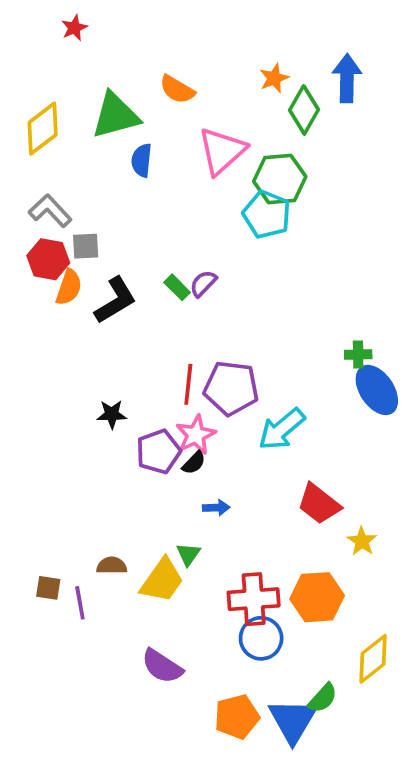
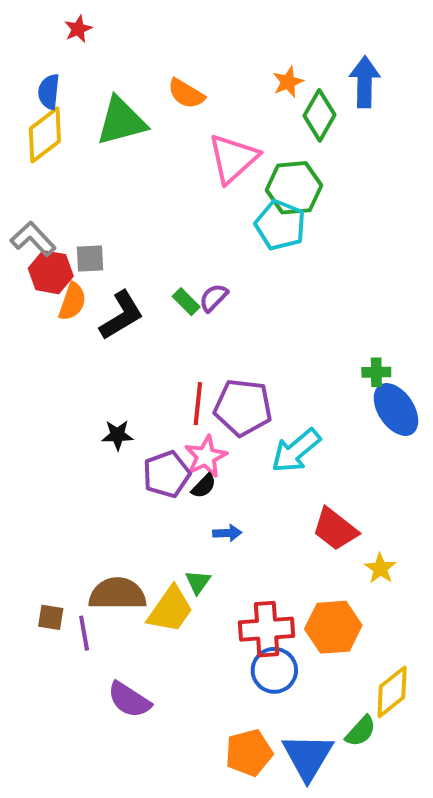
blue semicircle: (142, 160) -> (49, 92), moved
gray L-shape: (50, 211) -> (33, 239), moved
brown semicircle: (112, 565) -> (117, 594), size x1.8
purple semicircle: (162, 666) -> (129, 700), moved
green semicircle: (323, 698) -> (361, 731), moved

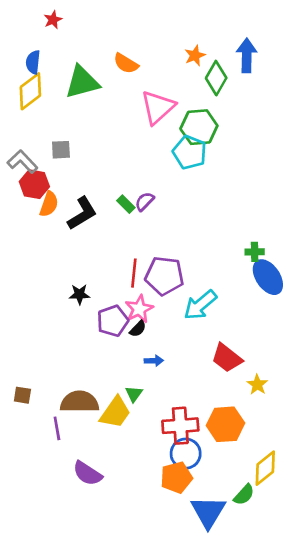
gray square: (90, 258) -> (61, 150), moved
brown square: (51, 617) -> (22, 395), moved
orange pentagon: (249, 753) -> (176, 477), moved

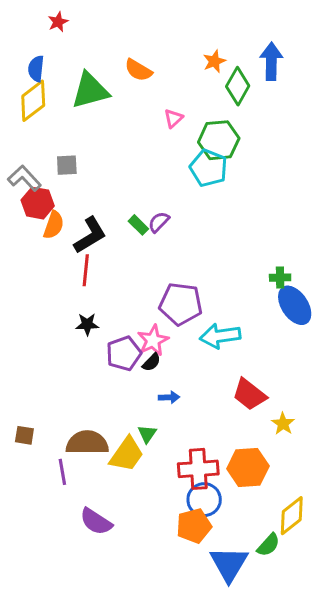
pink triangle: (158, 107) -> (173, 118), size x0.5
red line: (134, 273) -> (86, 270), moved
cyan arrow: (200, 305) -> (220, 336), turned 32

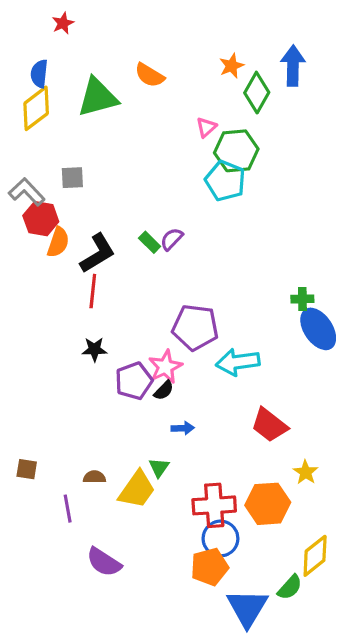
pink triangle: (173, 118) -> (206, 127), moved
yellow star: (283, 424) -> (306, 472), moved
brown semicircle: (87, 443) -> (94, 477), size x0.5

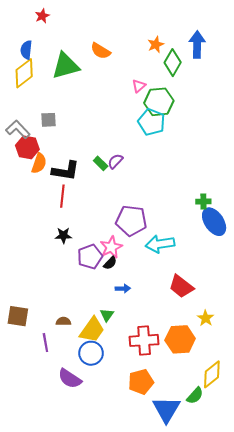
black L-shape: (98, 253) -> (66, 171), turned 40
brown square: (27, 469) -> (18, 316), size x1.5
blue circle: (220, 538) -> (91, 353), moved

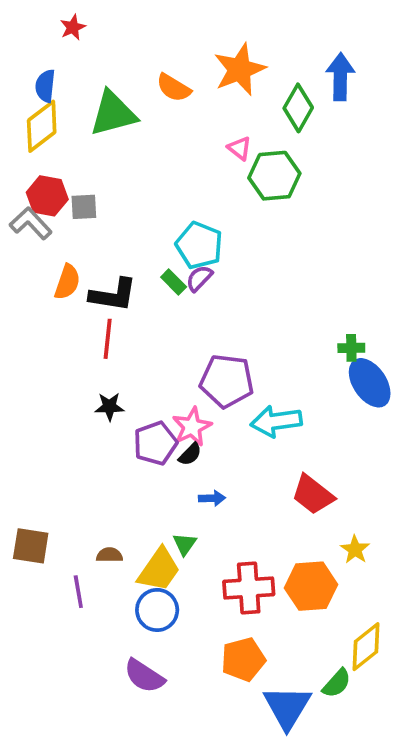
orange star: (156, 45) -> (240, 69), moved, size x1.8
pink triangle: (139, 86) -> (240, 148), turned -40
cyan pentagon: (151, 122) -> (199, 245), moved
red hexagon: (27, 147) -> (47, 196), moved
purple semicircle: (70, 379) -> (144, 676), moved

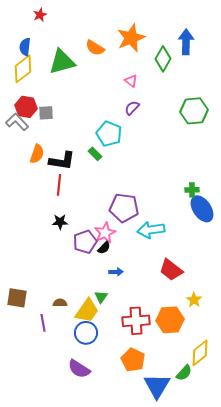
green hexagon: (274, 176) -> (194, 111), moved
purple semicircle: (199, 278) -> (132, 108), moved
orange pentagon: (243, 659) -> (133, 360), turned -30

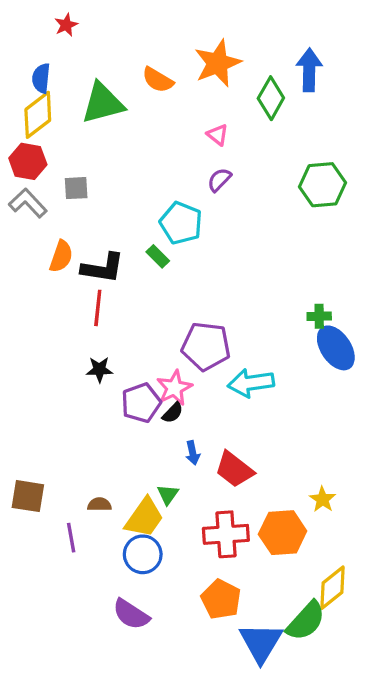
red hexagon: (26, 107) -> (28, 161), moved
red trapezoid: (171, 270) -> (234, 469), moved
blue arrow: (116, 272) -> (193, 453), turned 80
green semicircle: (184, 373) -> (306, 621), size x1.5

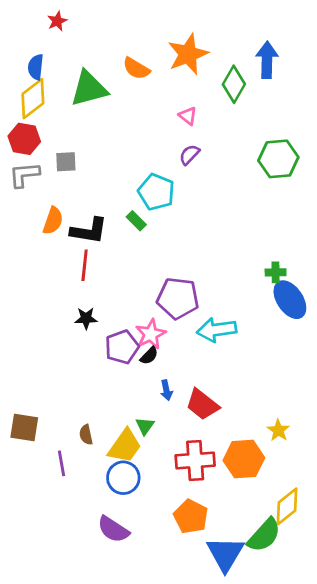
gray L-shape: (28, 203) -> (24, 175), turned -52
brown semicircle: (99, 504) -> (86, 435), turned -102

